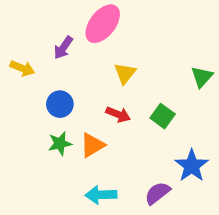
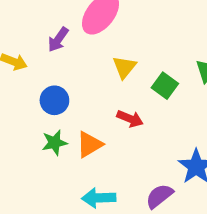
red arrow: (118, 114) -> (130, 119), moved
green square: (163, 116) -> (165, 86), moved

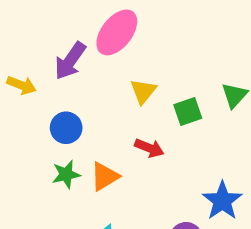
purple arrow: (58, 40) -> (70, 61), size x1.4
green square: (165, 86) -> (188, 112), turned 35

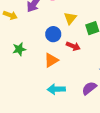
blue circle: (66, 128) -> (53, 34), moved
green star: (66, 174) -> (19, 49), moved

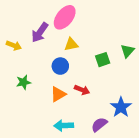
yellow triangle: (70, 18) -> (71, 44), moved, turned 40
red arrow: (73, 46) -> (82, 90), moved

